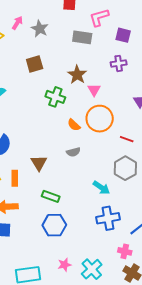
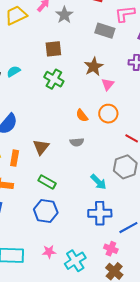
green cross: (55, 97) -> (54, 79), moved
orange circle: (100, 119) -> (108, 114), size x0.7

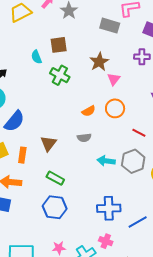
cyan semicircle: (14, 71) -> (36, 57), moved, turned -80
orange semicircle: (82, 116) -> (89, 111), turned -80
cyan arrow: (98, 182) -> (106, 161), moved, turned 144
pink cross: (111, 249) -> (106, 241), moved

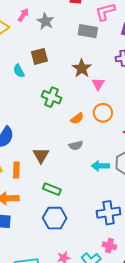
green cross: (60, 75) -> (51, 97), moved

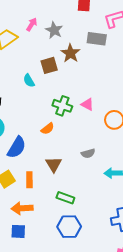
brown star: (82, 68) -> (70, 53), moved
pink triangle: (98, 84) -> (87, 104), moved, turned -32
orange semicircle: (77, 118) -> (48, 129), moved

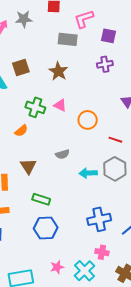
gray star: (54, 30) -> (24, 19), moved, turned -30
brown star: (70, 53) -> (58, 71), moved

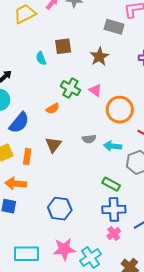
orange circle: (88, 120) -> (120, 110), size x1.4
cyan arrow: (88, 173) -> (112, 146), moved
green rectangle: (41, 199) -> (111, 184), moved
pink cross: (102, 252) -> (114, 233), moved, turned 32
pink star: (57, 267) -> (64, 249), size x1.6

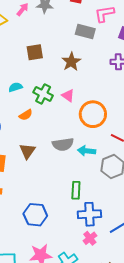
cyan semicircle: (41, 58) -> (15, 87), moved, turned 96
gray semicircle: (89, 139) -> (63, 144), size x1.5
green rectangle: (111, 184) -> (76, 190), moved, turned 66

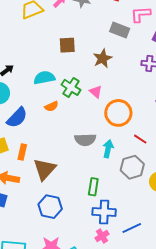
cyan semicircle: (15, 87) -> (44, 78), size x1.5
brown triangle: (27, 151) -> (45, 169), moved, size x1.4
cyan arrow: (87, 151) -> (108, 149), turned 90

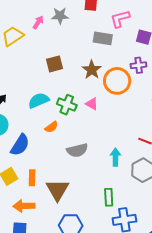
orange circle: (118, 113) -> (117, 81), moved
gray semicircle: (85, 140) -> (77, 150), moved

